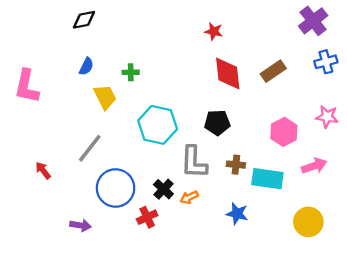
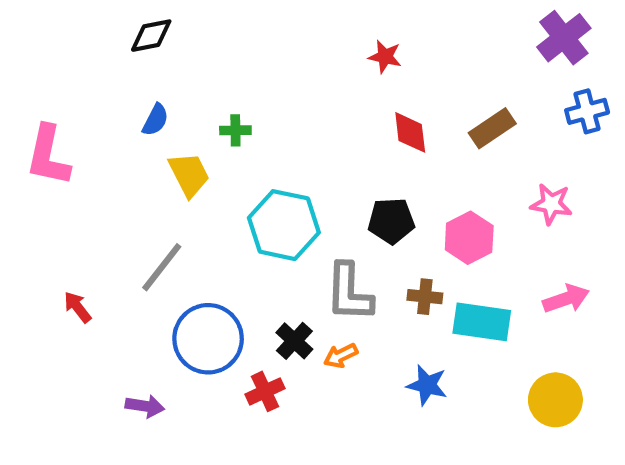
red diamond: (228, 73) -> (410, 132), size x0.7
pink star: (327, 117) -> (551, 204), moved
pink hexagon: (284, 132) -> (469, 238), moved

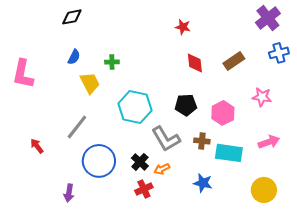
gray L-shape: (349, 292) -> (166, 139), turned -32
red cross: (265, 391) -> (144, 189), moved
purple arrow: (145, 406) -> (69, 193), turned 90

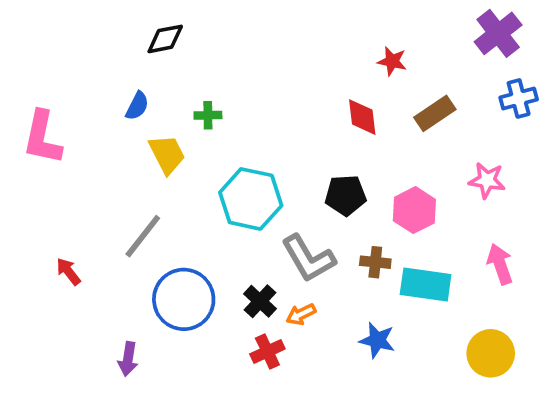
black diamond: (72, 17) -> (165, 39), moved
red star: (183, 27) -> (392, 61), moved
pink arrow: (269, 142) -> (500, 264), turned -90

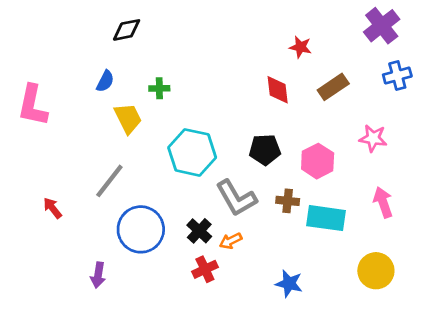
blue star: (377, 340) -> (289, 284), moved

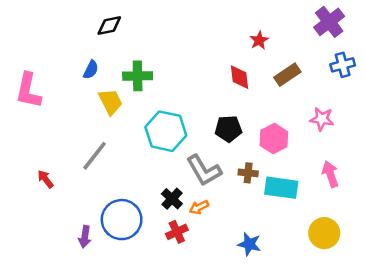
red star: (300, 47) -> (259, 40), turned 30
green cross: (159, 88) -> (138, 76), size x1.6
blue circle: (141, 229) -> (122, 220), moved

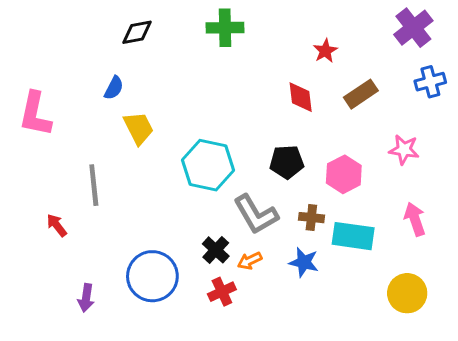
green cross: (138, 76) -> (225, 28), moved
gray line: (95, 156) -> (94, 185), moved, turned -44
purple arrow: (85, 237) -> (86, 298), moved
blue star: (249, 244) -> (304, 262), moved

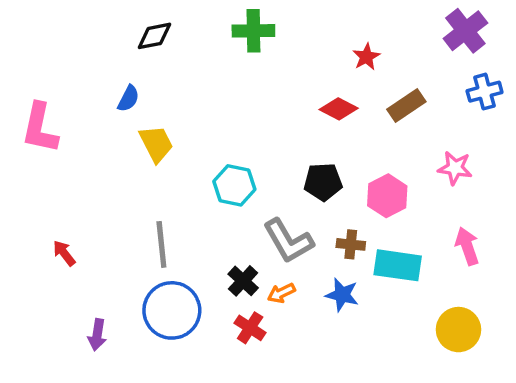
red diamond: (301, 97) -> (339, 109), turned -56
cyan hexagon: (208, 165) -> (234, 185), size x0.7
gray line: (94, 185) -> (161, 244), moved
red cross: (222, 292) -> (250, 328), turned -32

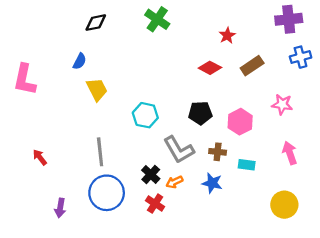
green cross: (253, 31) -> (157, 19), turned 35
purple cross: (465, 31) -> (289, 19), turned 32
cyan rectangle: (398, 265) -> (247, 165), size x0.6

